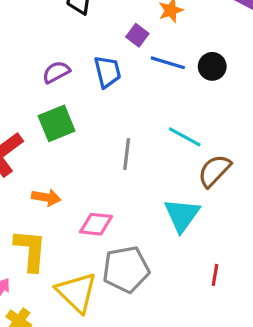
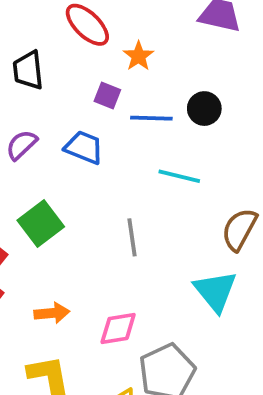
purple semicircle: (56, 72) -> (22, 145), moved
blue trapezoid: (107, 72) -> (84, 147), turned -40
cyan line: (185, 137) -> (179, 176), moved

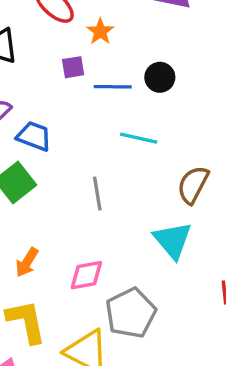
purple square: (107, 96) -> (73, 67), turned -30
blue trapezoid: (84, 147) -> (34, 136), moved
orange arrow: (52, 313) -> (27, 262), turned 128

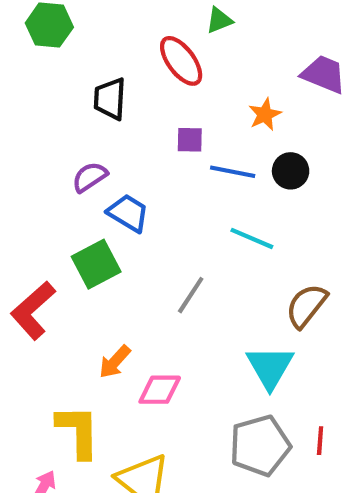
orange star: (100, 31) -> (265, 114), moved
gray line: (97, 193) -> (191, 295), turned 32
orange arrow: (27, 262) -> (115, 362), moved
gray pentagon: (131, 313) -> (260, 446), moved

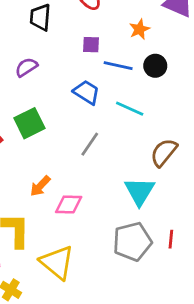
blue trapezoid: (128, 213) -> (86, 92), moved

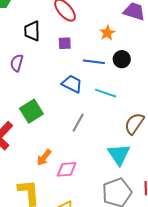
purple square: (91, 45) -> (65, 43), moved
purple semicircle: (26, 67) -> (17, 63), moved, turned -36

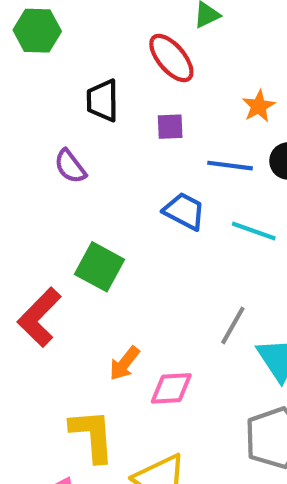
purple semicircle: (17, 63) -> (70, 166), turned -54
green square: (31, 111) -> (99, 267), turned -30
gray line: (78, 123) -> (233, 325), moved

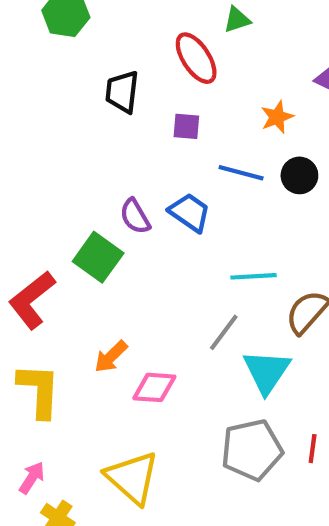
purple semicircle: (70, 166) -> (135, 216), moved
cyan line: (254, 231) -> (253, 276), moved, turned -30
yellow L-shape: (92, 435) -> (39, 390), moved

